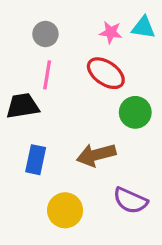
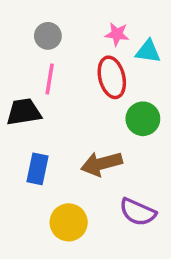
cyan triangle: (143, 27) -> (148, 51), moved
red ellipse: (106, 73) -> (112, 77), turned 42

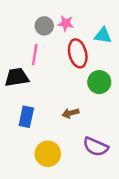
pink star: (117, 34) -> (66, 23), moved
gray circle: (48, 36) -> (44, 26), moved
brown arrow: (101, 164) -> (71, 113), size x0.6

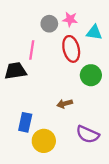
pink star: (66, 23) -> (70, 19), moved
gray circle: (44, 26) -> (49, 24), moved
blue rectangle: (26, 117) -> (25, 122), moved

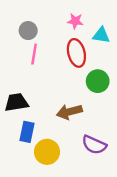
gray circle: (49, 24) -> (28, 31), moved
black trapezoid: (15, 71) -> (16, 102), moved
brown arrow: (65, 104) -> (69, 112), size x1.5

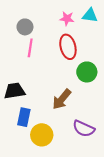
cyan triangle: (101, 35) -> (90, 15), moved
brown arrow: (69, 112) -> (62, 99), turned -35

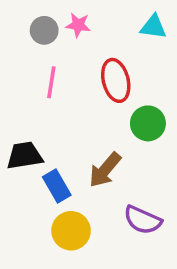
pink star: (67, 19) -> (78, 25), moved
gray circle: (25, 27) -> (44, 30), moved
blue rectangle: (24, 117) -> (57, 186), moved, turned -42

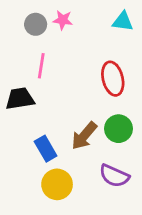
red ellipse: (116, 80) -> (113, 79), moved
green circle: (148, 123) -> (118, 129), moved
black trapezoid: (25, 156) -> (20, 99), moved

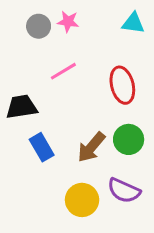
pink line: (41, 66) -> (63, 71), moved, turned 50
blue rectangle: (46, 149) -> (42, 147), moved
yellow circle: (57, 184) -> (82, 200), moved

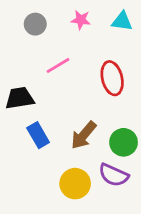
pink star: (68, 22) -> (81, 20), moved
green circle: (129, 139) -> (124, 142), moved

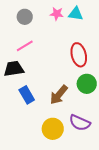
cyan triangle: (122, 21) -> (76, 14), moved
pink line: (58, 65) -> (25, 46), moved
green circle: (124, 142) -> (87, 84), moved

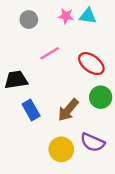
pink line: (25, 46) -> (50, 53), moved
red ellipse: (79, 55) -> (91, 64), turned -40

